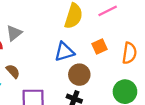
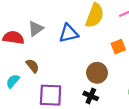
blue triangle: (64, 52) -> (69, 33), moved

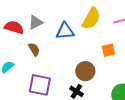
brown semicircle: (33, 66) -> (34, 49), moved

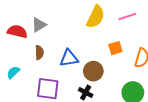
blue triangle: (65, 31) -> (69, 58), moved
brown semicircle: (34, 49) -> (39, 52), turned 32

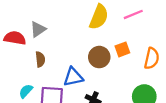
blue triangle: (69, 58) -> (73, 77), moved
brown circle: (93, 71) -> (99, 57), moved
cyan semicircle: (13, 72) -> (26, 91), moved

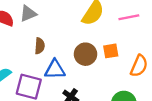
brown semicircle: (40, 59) -> (40, 46), moved

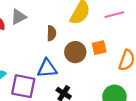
brown semicircle: (40, 46) -> (51, 33), moved

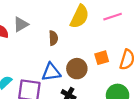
orange square: (99, 48) -> (102, 58), moved
brown circle: (75, 52) -> (77, 69), moved

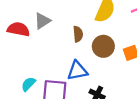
brown circle: (77, 69) -> (103, 46), moved

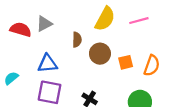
blue triangle: (77, 71) -> (48, 64), moved
cyan semicircle: (28, 84) -> (11, 78), moved

